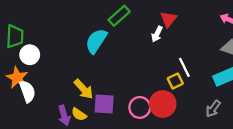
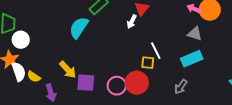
yellow square: (175, 81) -> (148, 63), turned 32
yellow semicircle: (79, 114) -> (34, 77), moved

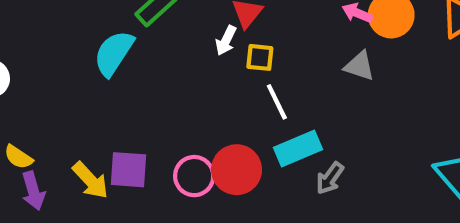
cyan rectangle: (192, 59) -> (298, 149), moved
yellow square: (148, 63) -> (260, 57), moved
yellow arrow: (68, 70) -> (90, 180), moved
purple arrow: (51, 93) -> (33, 191), moved

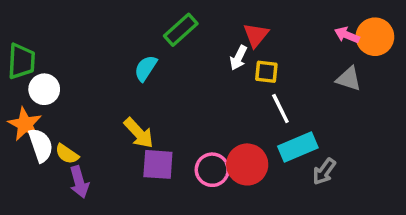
cyan semicircle: (114, 53) -> (146, 68), size x0.7
yellow arrow: (90, 180) -> (139, 133), moved

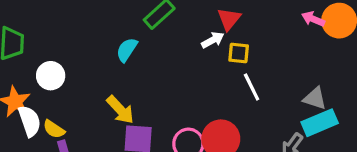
white arrow: (238, 58) -> (213, 40), turned -145
gray triangle: (349, 79) -> (315, 98), moved
white circle: (44, 89) -> (51, 76), moved
cyan rectangle: (298, 147) -> (320, 123), moved

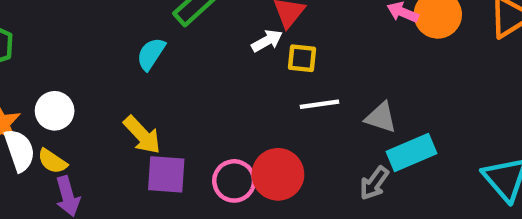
white circle: (51, 76) -> (55, 111), moved
white line: (252, 87) -> (320, 104), turned -72
gray triangle: (315, 98) -> (381, 117), moved

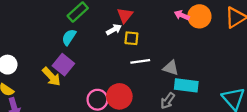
cyan semicircle: (151, 54) -> (69, 37), moved
cyan rectangle: (412, 152) -> (186, 85), turned 30
purple square: (166, 174) -> (63, 65), moved, turned 35

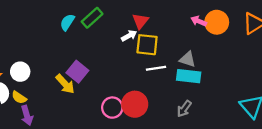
cyan semicircle: (69, 37) -> (67, 22), moved
yellow square: (131, 38) -> (147, 45), size x1.5
gray triangle: (171, 68) -> (187, 59), moved
cyan rectangle: (186, 85) -> (189, 76), moved

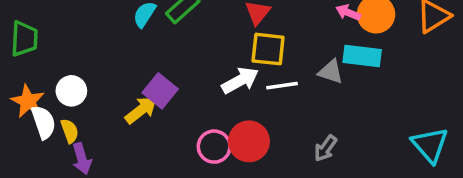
white arrow: (129, 36) -> (240, 80), moved, size x1.5
cyan rectangle: (189, 76) -> (362, 56), moved
yellow arrow: (65, 84) -> (141, 110), turned -85
yellow semicircle: (19, 97) -> (70, 131), turned -144

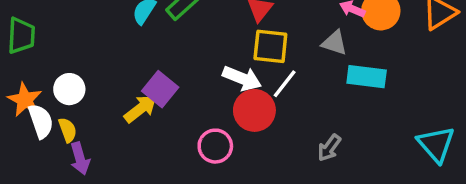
cyan rectangle: (362, 56) -> (367, 77), moved
gray triangle: (331, 72) -> (335, 43), moved
white arrow: (240, 80) -> (242, 78), turned 51
white line: (282, 86) -> (285, 84), turned -44
red circle: (249, 141) -> (254, 110), moved

